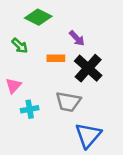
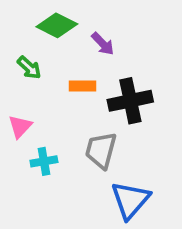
purple arrow: (77, 38) -> (103, 44), moved
black cross: (88, 68) -> (130, 101), turned 36
gray trapezoid: (68, 102) -> (101, 150), turned 95

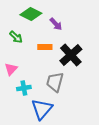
black cross: (130, 101) -> (71, 55), turned -30
blue triangle: (130, 200) -> (42, 109), moved

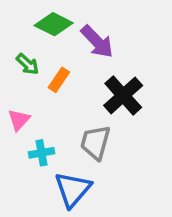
purple arrow: (56, 24) -> (97, 42), size x1.5
orange rectangle: (45, 47) -> (59, 80), moved, turned -56

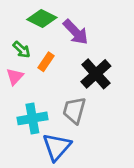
pink triangle: (19, 120) -> (15, 77), moved
cyan cross: (41, 153) -> (32, 118), size x1.5

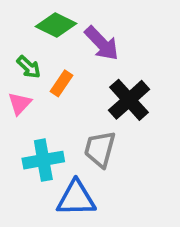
blue triangle: (57, 147) -> (76, 198), turned 48

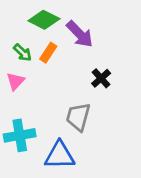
orange rectangle: (62, 83) -> (48, 53), moved
black cross: (129, 100) -> (101, 78), size x0.6
cyan cross: (43, 160) -> (20, 135), moved

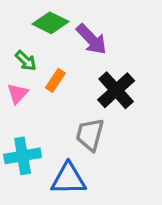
orange rectangle: (48, 53) -> (55, 80), moved
black cross: (101, 78) -> (116, 90), size x1.6

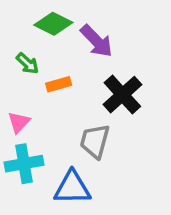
orange rectangle: (55, 80) -> (59, 84), turned 40
pink triangle: (18, 93) -> (19, 122), moved

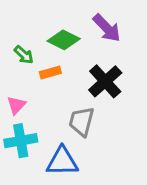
green diamond: (53, 24) -> (64, 40), moved
purple arrow: (97, 41) -> (107, 28), moved

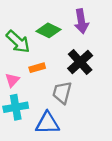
purple arrow: (107, 28) -> (81, 21), turned 35
green arrow: (24, 55) -> (18, 42), size x1.6
orange rectangle: (50, 72) -> (37, 68), moved

